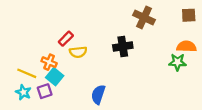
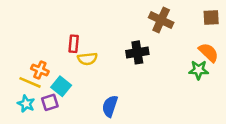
red rectangle: (66, 39) -> (74, 44), turned -40
orange semicircle: (186, 46) -> (209, 52), turned 42
orange cross: (49, 62) -> (40, 70), moved

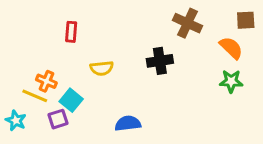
red rectangle: (74, 44) -> (71, 32), moved
orange semicircle: (209, 52) -> (231, 48), moved
cyan star: (26, 104) -> (16, 121), moved
blue semicircle: (110, 106) -> (128, 123), turned 65

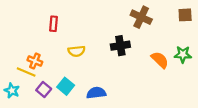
orange semicircle: (231, 48) -> (160, 60), moved
green star: (231, 81) -> (183, 54), moved
cyan square: (71, 100) -> (66, 86), moved
purple square: (58, 119) -> (44, 89), turned -32

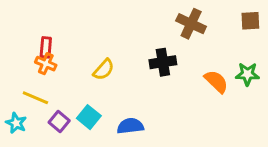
red rectangle: (54, 24) -> (46, 47), moved
yellow semicircle: (77, 51) -> (104, 70), turned -42
orange cross: (35, 61) -> (46, 64), moved

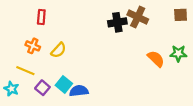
red rectangle: (46, 47) -> (41, 17), moved
black cross: (163, 62) -> (117, 22), moved
yellow semicircle: (104, 70) -> (58, 50), moved
blue semicircle: (130, 126) -> (79, 91), moved

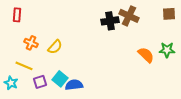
red rectangle: (41, 17) -> (17, 15), moved
purple square: (42, 88) -> (40, 82), turned 32

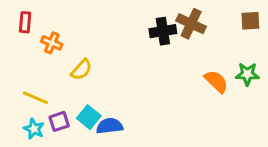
orange cross: (31, 43) -> (52, 43), moved
cyan star: (11, 83) -> (34, 129), moved

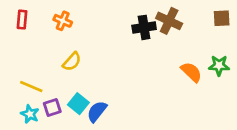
orange cross: (52, 43) -> (63, 21), moved
blue semicircle: (110, 126) -> (97, 111), turned -45

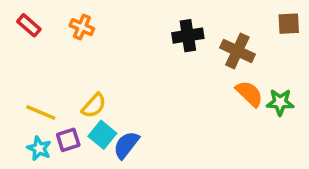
red rectangle: (22, 20) -> (29, 25), turned -54
brown cross: (169, 21) -> (237, 51), moved
yellow semicircle: (72, 62) -> (94, 106), moved
green star: (219, 65) -> (280, 102), moved

